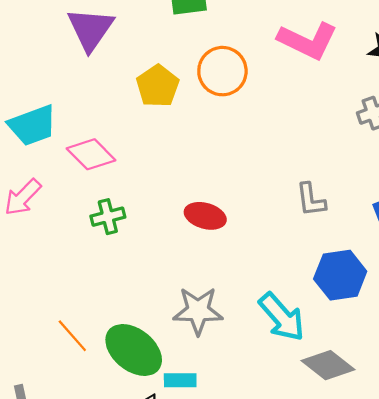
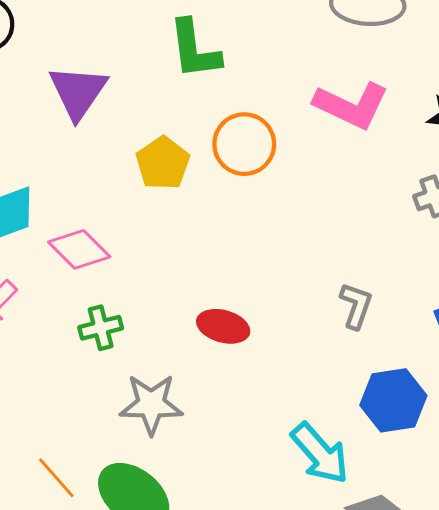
gray L-shape: (311, 200) -> (356, 306), turned -153
gray star: (198, 311) -> (151, 404), moved

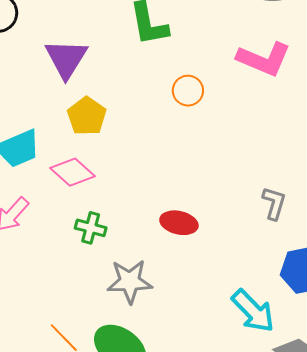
orange circle: (244, 144) -> (188, 91), size x0.7
yellow pentagon: (163, 163) -> (87, 116), moved
green cross: (101, 328) -> (91, 228), turned 32

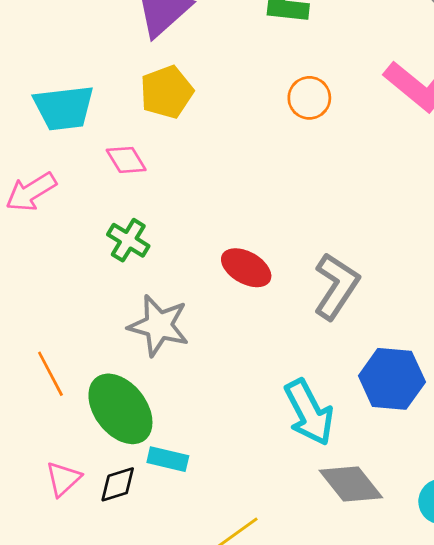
pink diamond: (72, 172) -> (126, 160), size x0.7
gray L-shape: (274, 203) -> (336, 286), moved, size x1.4

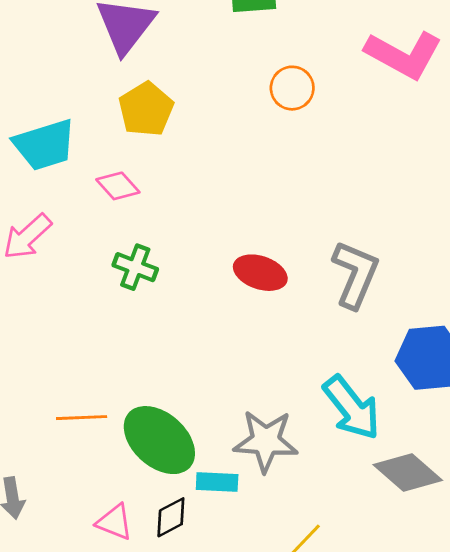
gray star: (159, 326) -> (266, 441), moved
orange line: (50, 374) -> (82, 418), turned -54
pink triangle: (63, 479) -> (115, 522), turned -45

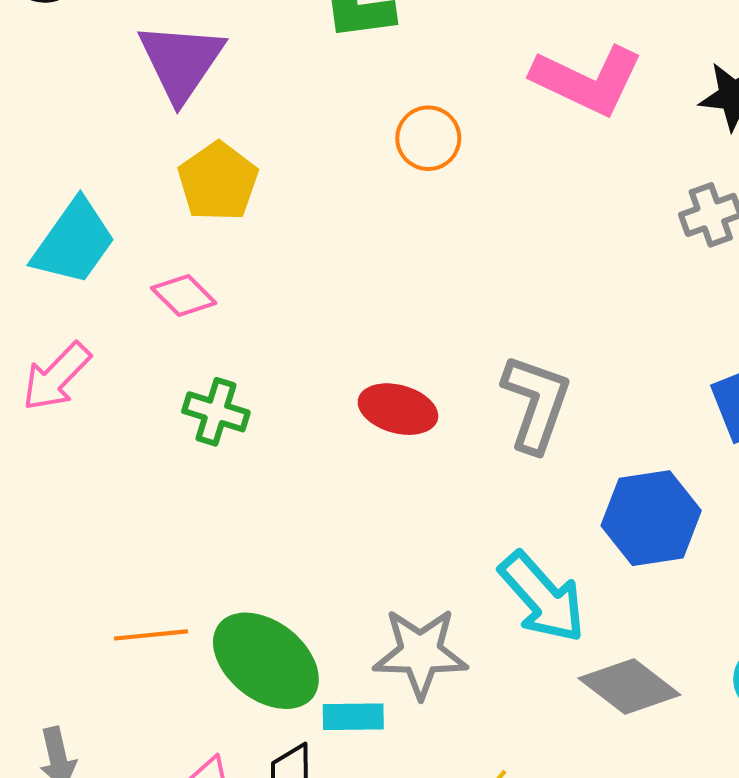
cyan trapezoid: (45, 145) -> (74, 242), turned -34

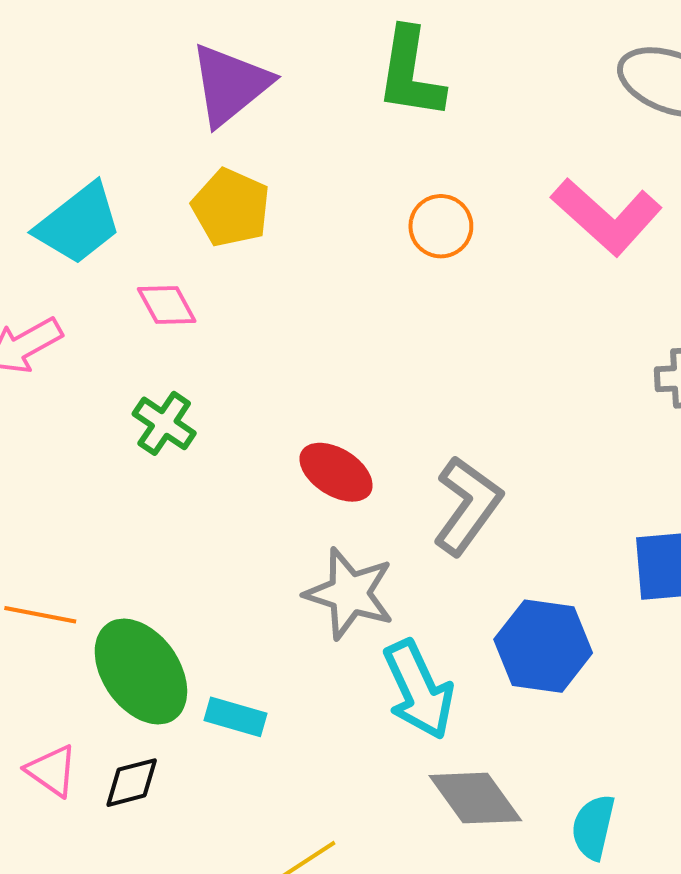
yellow pentagon: (218, 182) -> (231, 208), turned -30
gray star: (420, 653) -> (349, 593), moved
cyan rectangle: (353, 717) -> (235, 717), moved

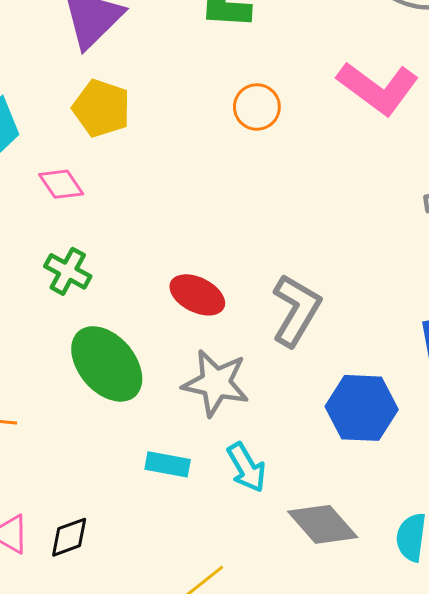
green ellipse: (141, 672) -> (107, 364), moved
cyan arrow: (419, 690) -> (246, 468), moved, size x0.7
cyan rectangle: (235, 717) -> (168, 464), moved

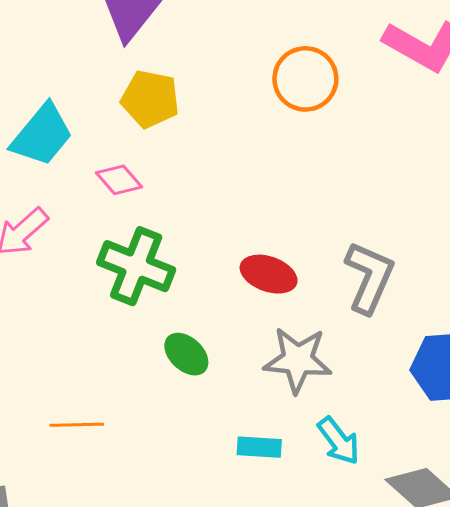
orange circle: (257, 107) -> (305, 79), size x1.4
green cross: (68, 271) -> (136, 266), size x1.6
green ellipse: (107, 364) -> (186, 354), size x0.6

